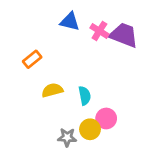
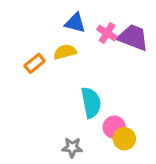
yellow semicircle: (52, 90) -> (65, 52), moved
cyan semicircle: (85, 96) -> (91, 103), size x1.5
yellow circle: (90, 129) -> (124, 139), moved

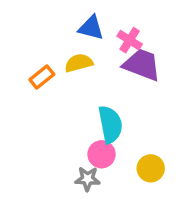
purple trapezoid: (133, 37) -> (142, 65), moved
pink circle: (114, 127) -> (102, 154), moved

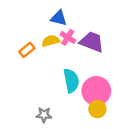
pink cross: (130, 40) -> (68, 37), moved
pink circle: (102, 154) -> (96, 91), moved, size x1.6
gray star: (87, 179) -> (44, 115), moved

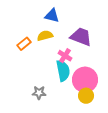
pink cross: (68, 37) -> (65, 56), moved
gray star: (44, 115) -> (39, 93), moved

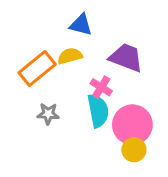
orange rectangle: (24, 44) -> (37, 68), size x1.6
gray star: (39, 93) -> (48, 114), moved

